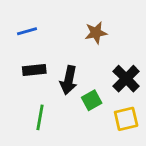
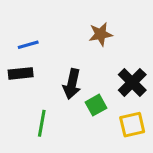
blue line: (27, 31) -> (28, 45), moved
black rectangle: (34, 70) -> (21, 73), moved

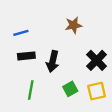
black rectangle: (21, 73) -> (26, 56), moved
green square: (96, 105) -> (70, 89), moved

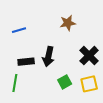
black rectangle: (26, 56) -> (26, 62), moved
green line: (31, 90) -> (15, 83), moved

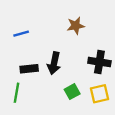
black cross: (89, 56) -> (99, 62), turned -36

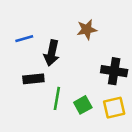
black arrow: (54, 63) -> (52, 53), moved
green line: (17, 93) -> (57, 98), moved

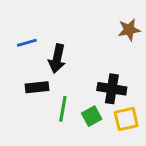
brown star: (87, 30) -> (129, 30), moved
black cross: (114, 71) -> (112, 89), moved

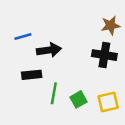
black arrow: (57, 59) -> (49, 50), turned -110
black cross: (112, 89) -> (104, 55), moved

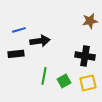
black cross: (104, 55) -> (85, 56), moved
black rectangle: (32, 75) -> (16, 54), moved

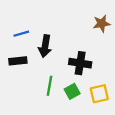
black arrow: (40, 41) -> (45, 46), turned 108
black cross: (85, 56) -> (80, 63), moved

